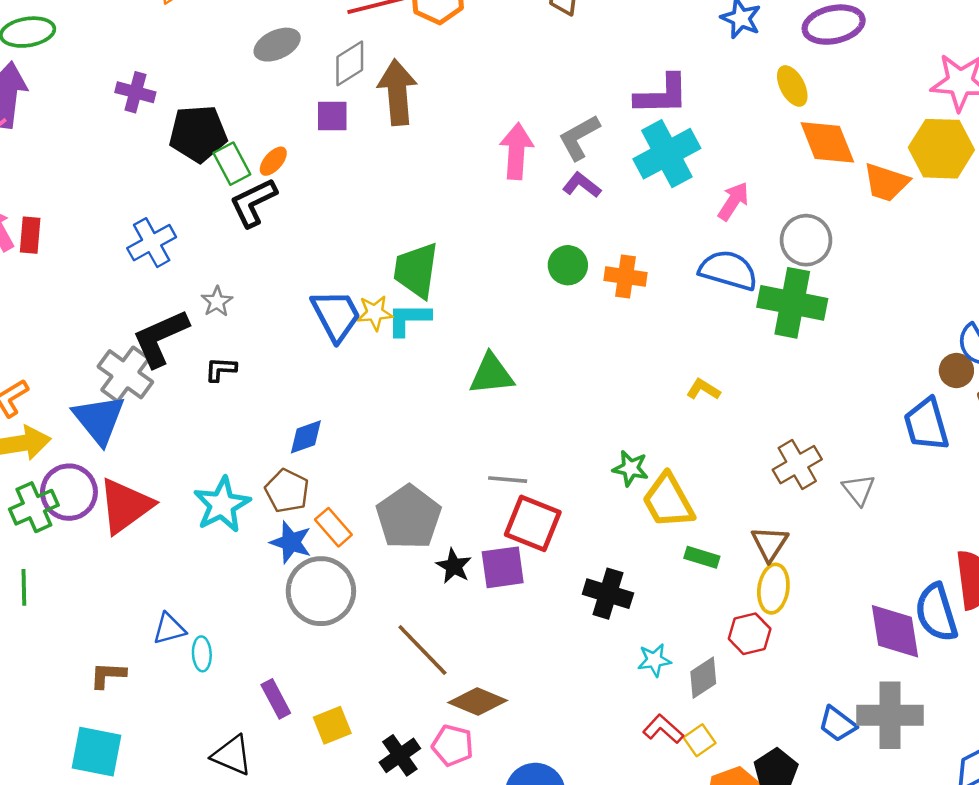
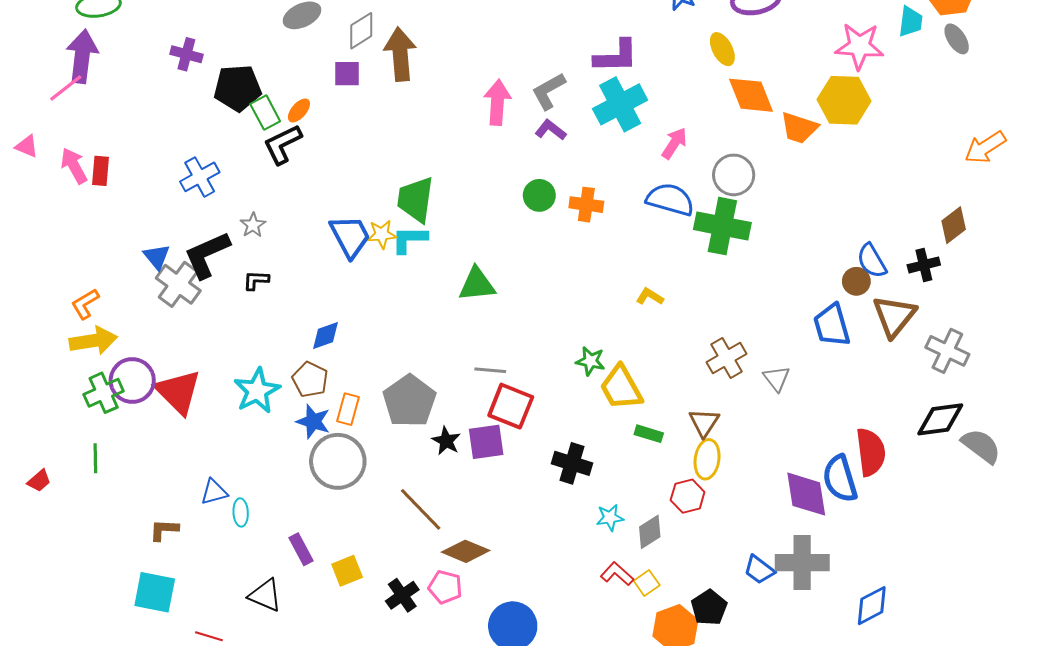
blue triangle: (99, 419) -> (157, 257), moved, size x0.6
red triangle: (125, 506) -> (178, 392), turned -39
orange rectangle: (333, 527) -> (348, 409), turned 56

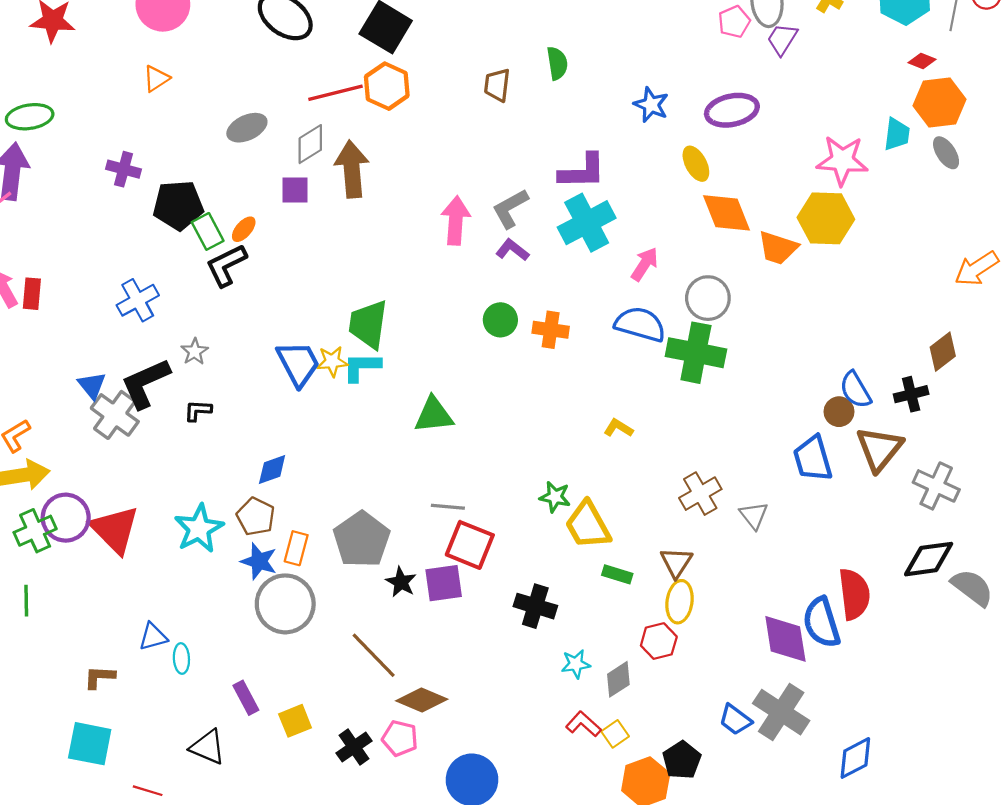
gray cross: (802, 563) -> (781, 712), turned 33

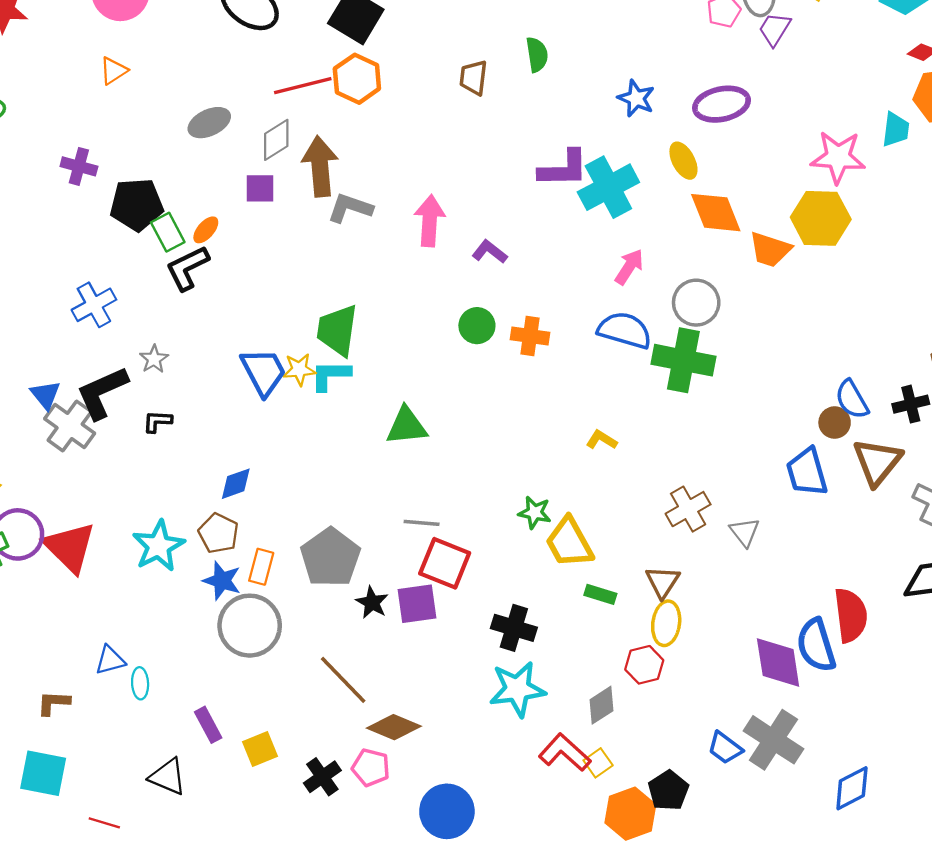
gray L-shape: (510, 208) -> (350, 208), moved, turned 48
cyan cross: (587, 223) -> (608, 187), moved
cyan star: (576, 664) -> (517, 689), moved, size x1.8
red L-shape: (583, 724) -> (565, 752), size x1.4

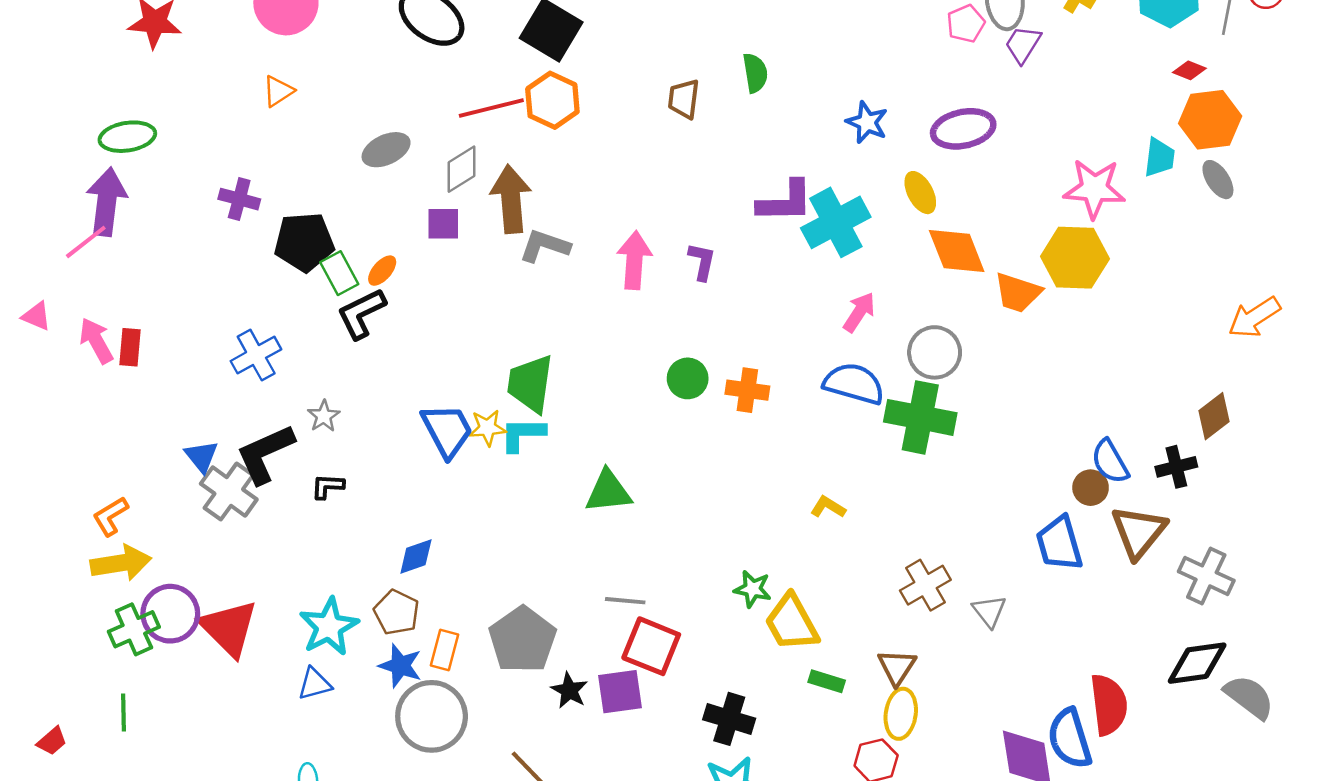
purple L-shape: (490, 252) -> (702, 261), moved, turned 64
blue triangle: (110, 660) -> (315, 684), moved

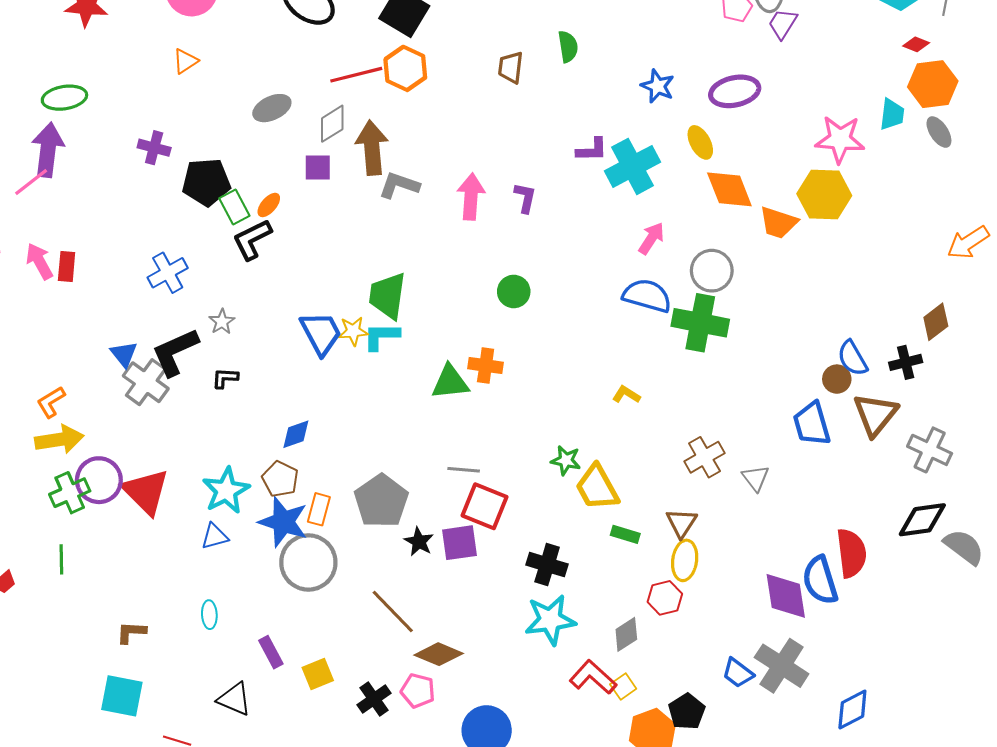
purple L-shape: (785, 202) -> (592, 150), size x0.7
orange cross: (747, 390) -> (486, 365), moved
blue star: (400, 666) -> (283, 522), size x1.4

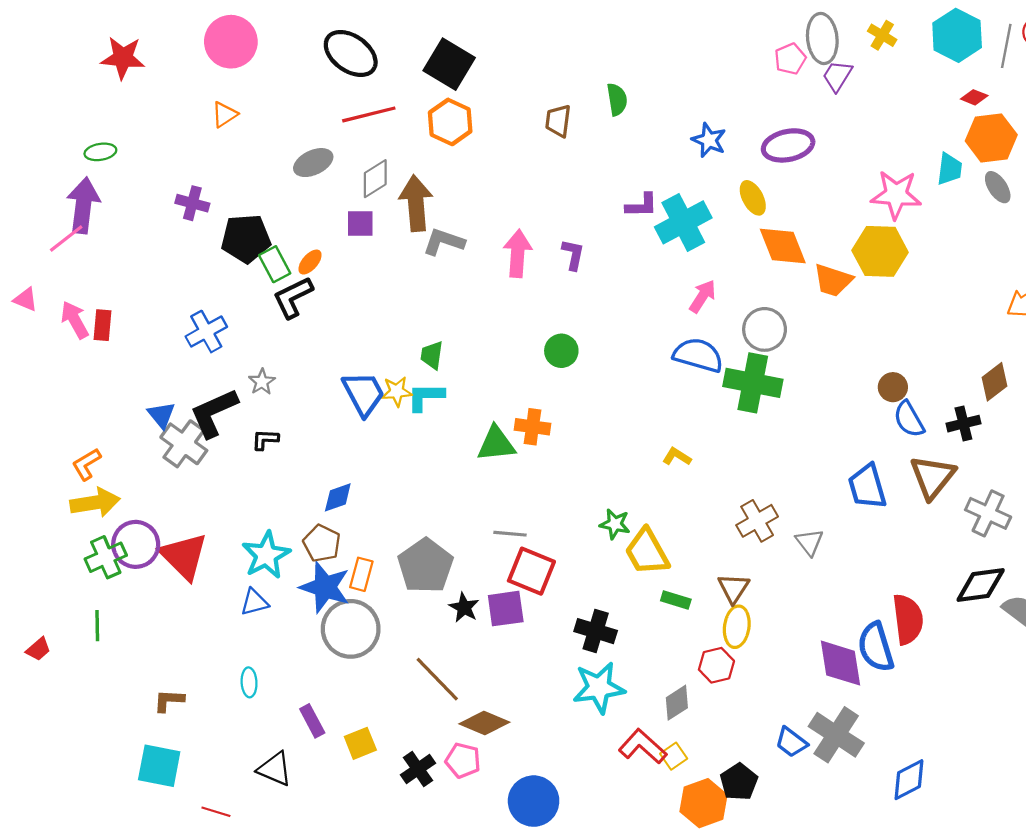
red line: (356, 75) -> (369, 114), moved
green ellipse: (64, 98) -> (100, 152), size x0.7
green trapezoid: (388, 296) -> (432, 355), size x0.6
brown circle: (837, 379) -> (893, 387), moved

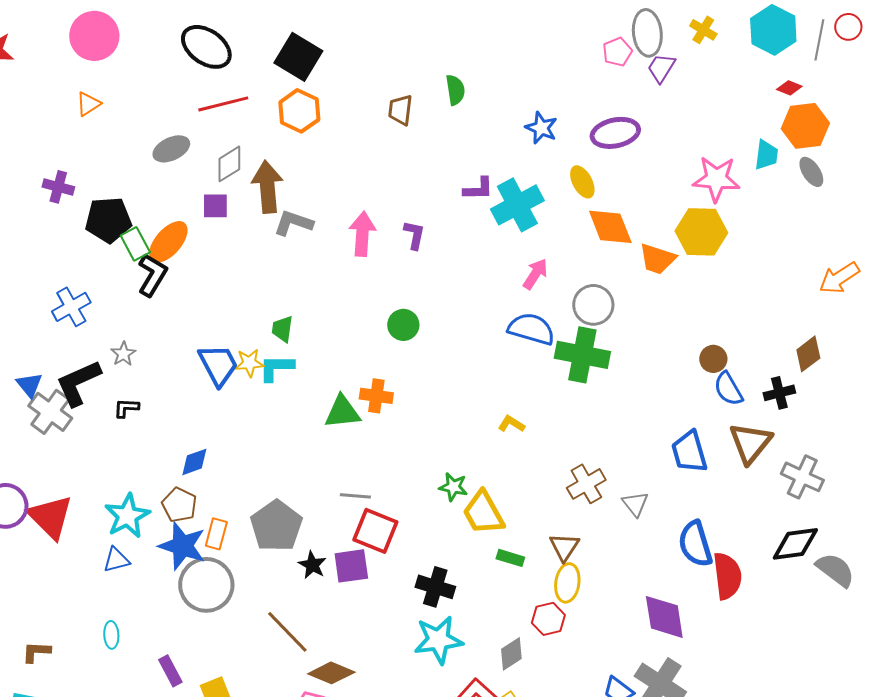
orange ellipse: (310, 262) -> (168, 242), size x1.8
black L-shape: (293, 297) -> (152, 275), turned 147
blue semicircle: (876, 647) -> (695, 544), moved

